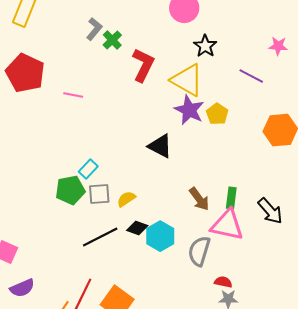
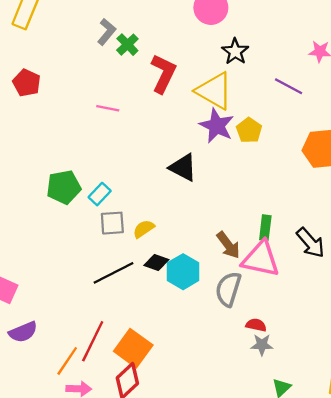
red pentagon: (25, 73) -> (27, 83), size x0.6
pink line: (73, 95) -> (108, 108), moved
green pentagon: (70, 190) -> (64, 187), moved
brown arrow: (199, 199) -> (228, 245), moved

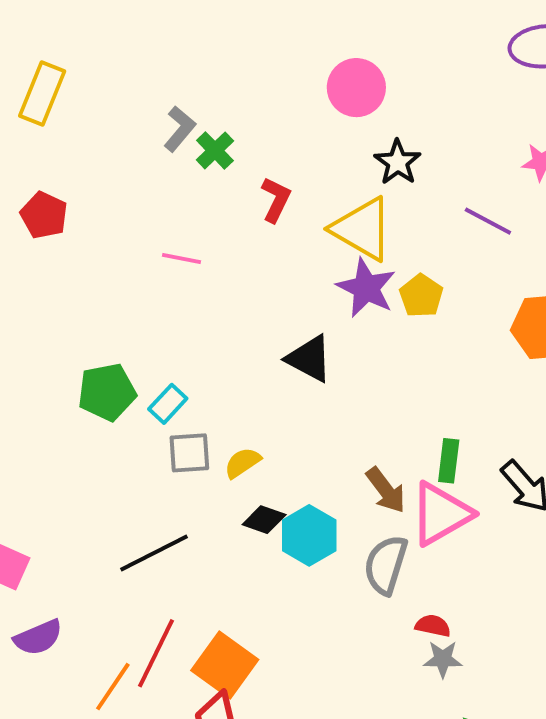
red L-shape: (163, 74) -> (276, 200), size x0.7
pink triangle: (261, 259) -> (441, 514), turned -42
black line: (114, 273) -> (154, 553), moved

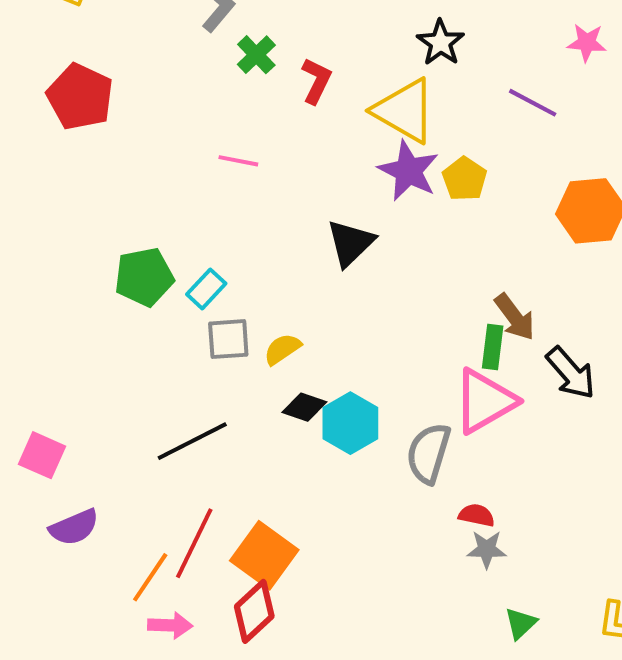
green cross: (215, 150) -> (256, 55), moved
red pentagon: (44, 215) -> (80, 97), size x1.4
pink line: (182, 258) -> (238, 161), moved
black triangle: (309, 359) -> (350, 243), turned 48
brown arrow: (386, 490) -> (515, 317), moved

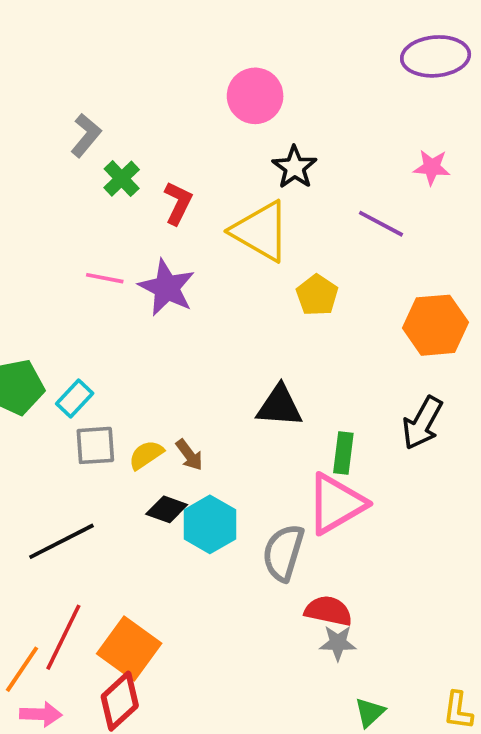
purple star: (409, 171) -> (167, 288), moved
black triangle: (350, 243) -> (280, 406), moved, turned 48
brown arrow: (515, 317) -> (189, 455), moved, size x0.7
black arrow: (571, 373) -> (422, 423), moved, turned 70
red semicircle: (477, 515) -> (328, 611), size x1.4

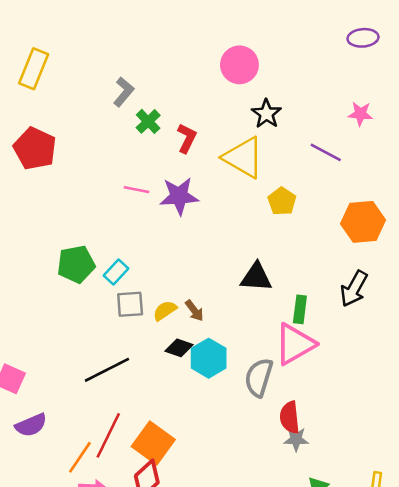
purple ellipse: (436, 56) -> (363, 38), size x0.7
purple star: (167, 288) -> (179, 196), turned -30
red semicircle: (328, 611) -> (290, 417), turned -108

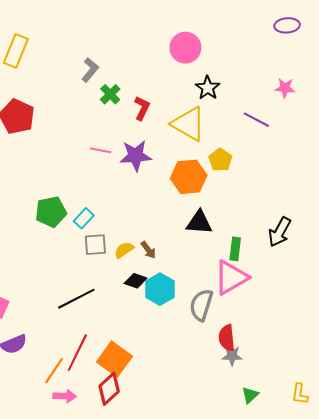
orange hexagon: (363, 222) -> (189, 177), moved

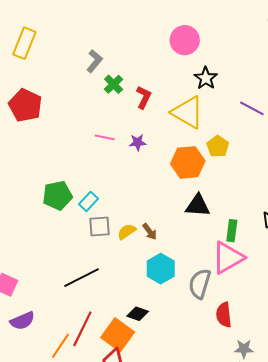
purple star: (136, 156) -> (138, 142), size x0.6
black diamond: (136, 281) -> (138, 314), moved
gray star: (232, 356) -> (244, 349), moved

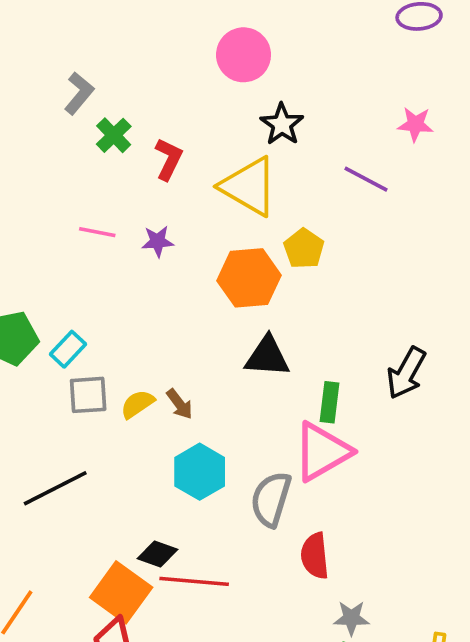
red line: (82, 329) -> (194, 581), moved, turned 69

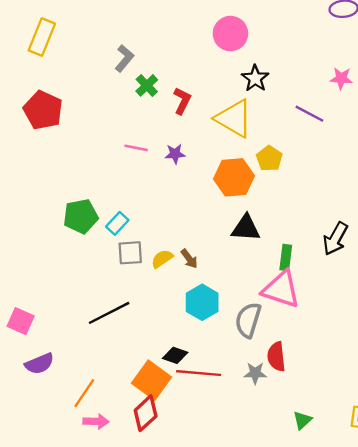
pink triangle: (322, 452) -> (281, 289), turned 48
gray star: (351, 618) -> (255, 373), moved

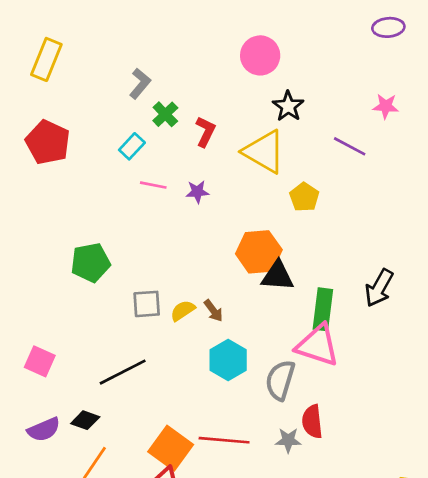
orange hexagon: (234, 177) -> (259, 252), moved
cyan rectangle: (117, 223) -> (132, 146), moved
green rectangle: (286, 258) -> (323, 309), size x1.4
pink square: (21, 321) -> (40, 361), moved
black diamond: (175, 355) -> (85, 420), moved

